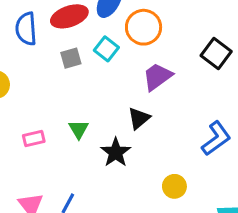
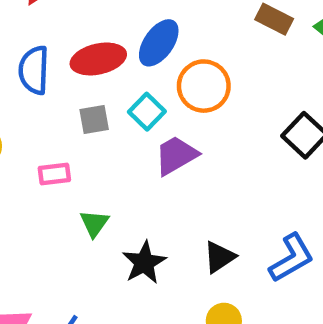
purple trapezoid: (157, 77) -> (176, 155), moved
black triangle: (139, 118) -> (219, 257), moved
pink rectangle: (34, 138) -> (54, 174), moved

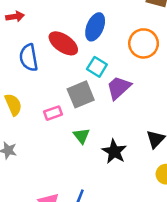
red ellipse: (98, 59) -> (63, 43), turned 60
orange circle: (204, 86) -> (144, 43), moved
gray square: (94, 119) -> (81, 94), moved, size x1.5

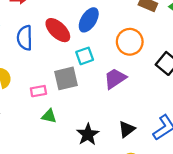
cyan square: (97, 67) -> (85, 56), turned 30
purple trapezoid: (119, 88) -> (115, 78), moved
green triangle: (81, 136) -> (49, 116), moved, turned -49

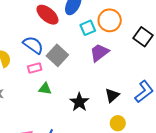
blue semicircle: (25, 38) -> (33, 45), moved, turned 130
cyan square: (85, 56) -> (88, 28), moved
gray square: (66, 78) -> (57, 55), turned -30

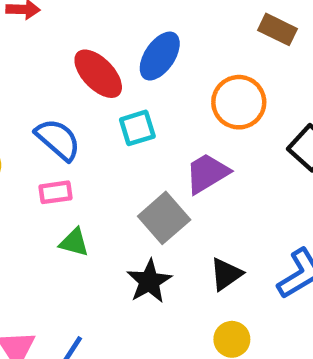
cyan square: (88, 28) -> (137, 128), moved
gray square: (57, 55) -> (164, 218), moved

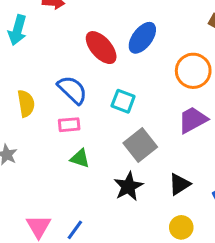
cyan square: (137, 128) -> (123, 101), moved, turned 35
purple trapezoid: (207, 173) -> (193, 120), moved

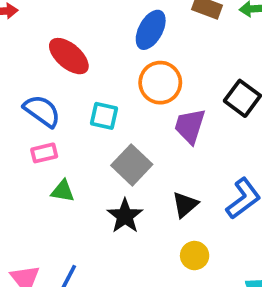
blue ellipse: (142, 38) -> (151, 30), moved
orange circle: (193, 71) -> (160, 83), moved
purple trapezoid: (193, 120) -> (190, 126), turned -36

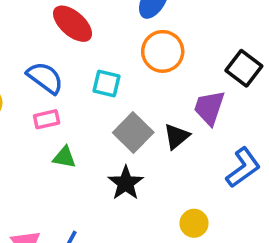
purple trapezoid: (190, 126) -> (209, 108), moved
black triangle: (185, 205) -> (177, 136), moved

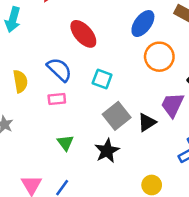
orange circle: (163, 51) -> (159, 57), moved
green triangle: (64, 157) -> (65, 143), moved, turned 36

